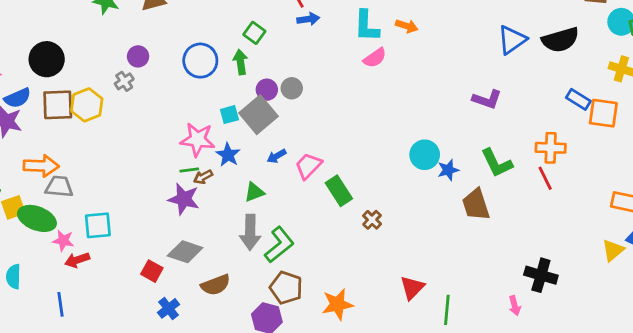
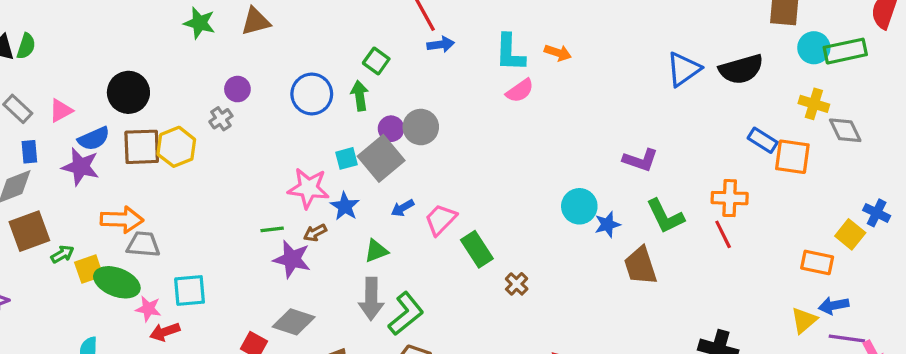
gray circle: (292, 88) -> (421, 127), size x1.4
purple L-shape: (487, 99) -> (640, 160), moved
green line: (189, 170) -> (272, 229), moved

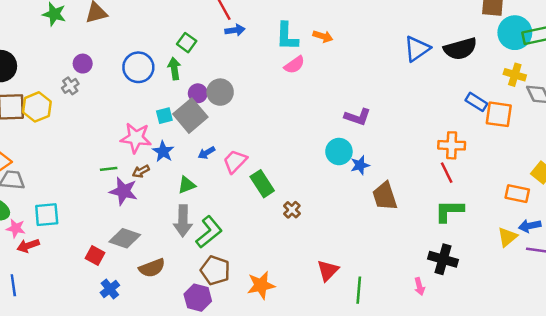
cyan circle: (814, 48) -> (515, 33), size x1.4
purple L-shape: (640, 160) -> (358, 117), moved
green L-shape: (665, 216) -> (449, 211), moved, turned 116

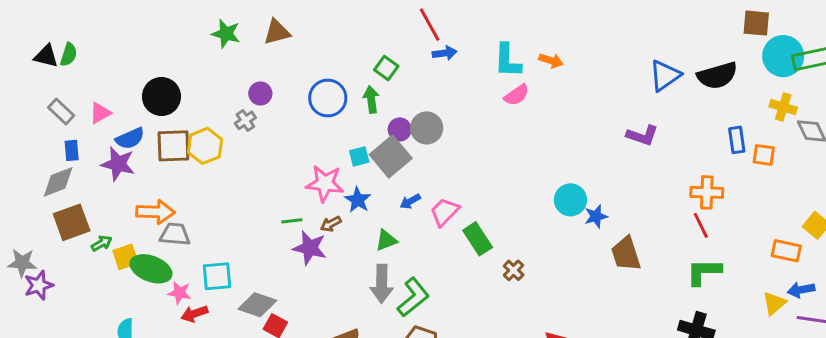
blue rectangle: (476, 102) -> (737, 140), turned 50
orange square: (499, 114) -> (764, 155), size x0.7
purple L-shape: (358, 117) -> (642, 135), moved
gray diamond: (125, 238) -> (257, 305), moved

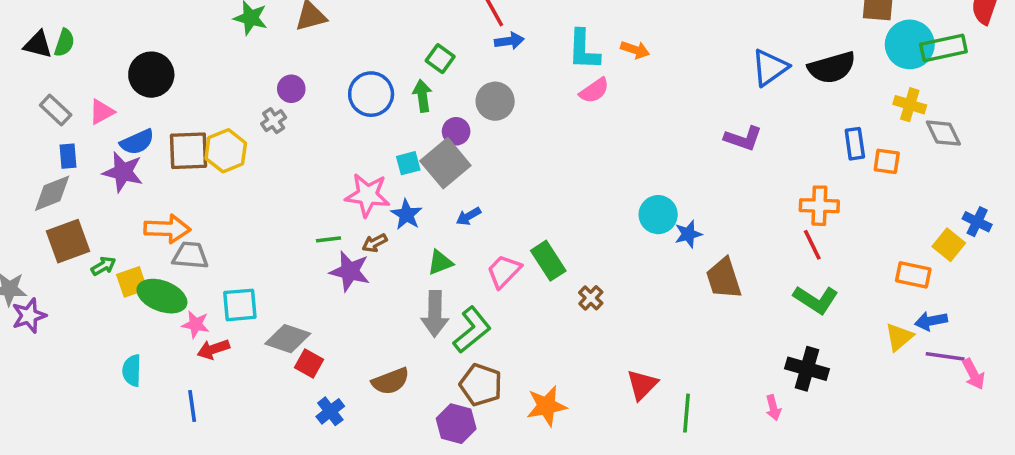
black circle: (161, 97) -> (151, 75), moved
gray circle: (427, 128) -> (495, 101), moved
pink trapezoid: (445, 212) -> (504, 271), moved
green L-shape: (704, 272) -> (816, 300), turned -147

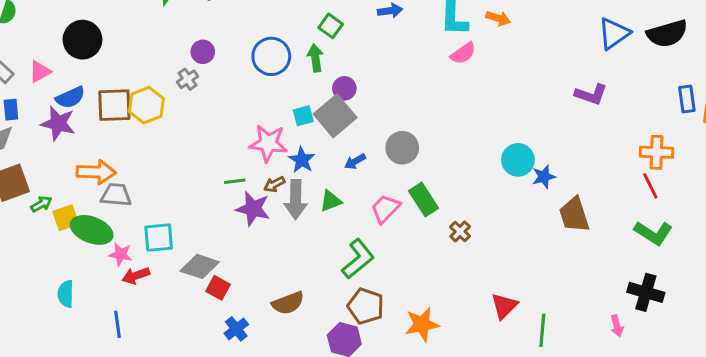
gray circle: (495, 101) -> (402, 148), moved
gray arrow: (435, 314) -> (296, 199), moved

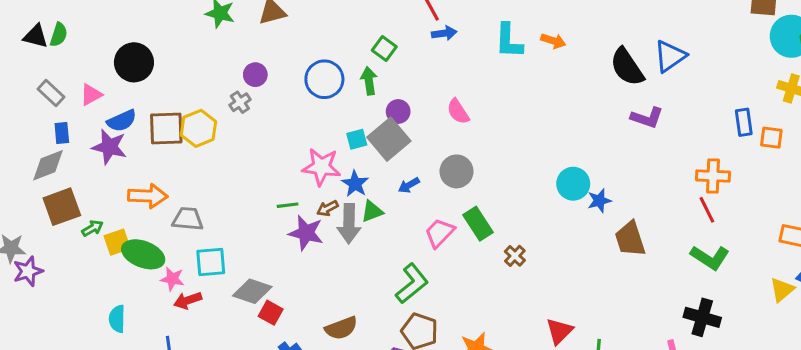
black semicircle: (667, 34) -> (627, 67), moved, turned 72
pink semicircle: (463, 53) -> (458, 112), moved, turned 92
gray trapezoid: (116, 195) -> (188, 219), moved
green triangle: (331, 201) -> (372, 211), moved

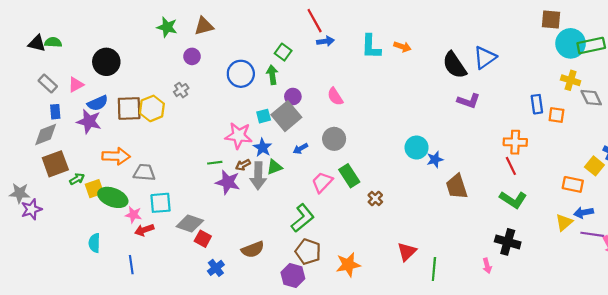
green semicircle: (59, 35) -> (53, 42), turned -105
purple circle: (255, 75) -> (192, 56), moved

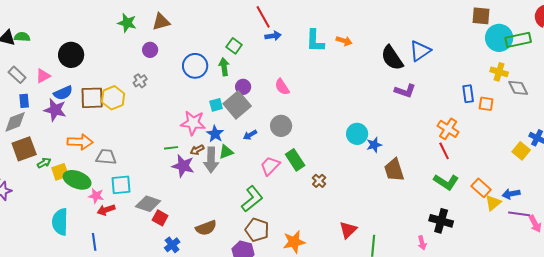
orange cross: (515, 142) -> (448, 129), turned 30
orange rectangle: (573, 184) -> (481, 188), moved, turned 30
cyan semicircle: (94, 243) -> (60, 222), size x1.5

